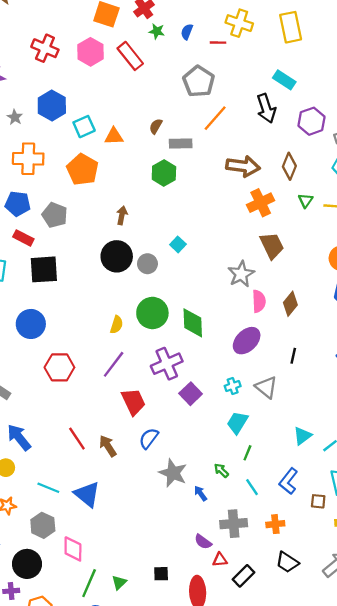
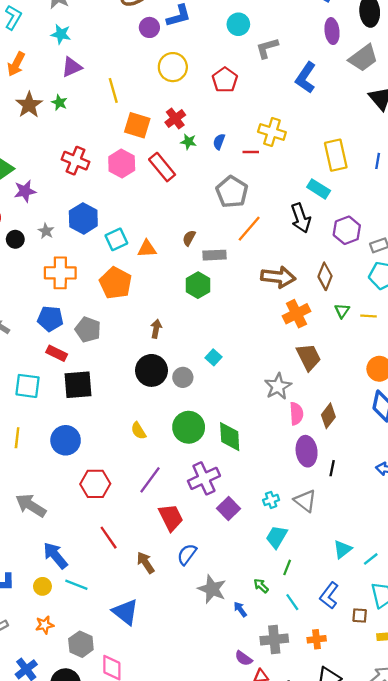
yellow rectangle: (291, 27) -> (336, 155), moved
yellow semicircle: (117, 325) -> (138, 431), moved, turned 132
purple ellipse: (247, 341) -> (307, 451), moved, turned -52
red line: (77, 439) -> (109, 538), moved
cyan line: (48, 488) -> (76, 585), moved

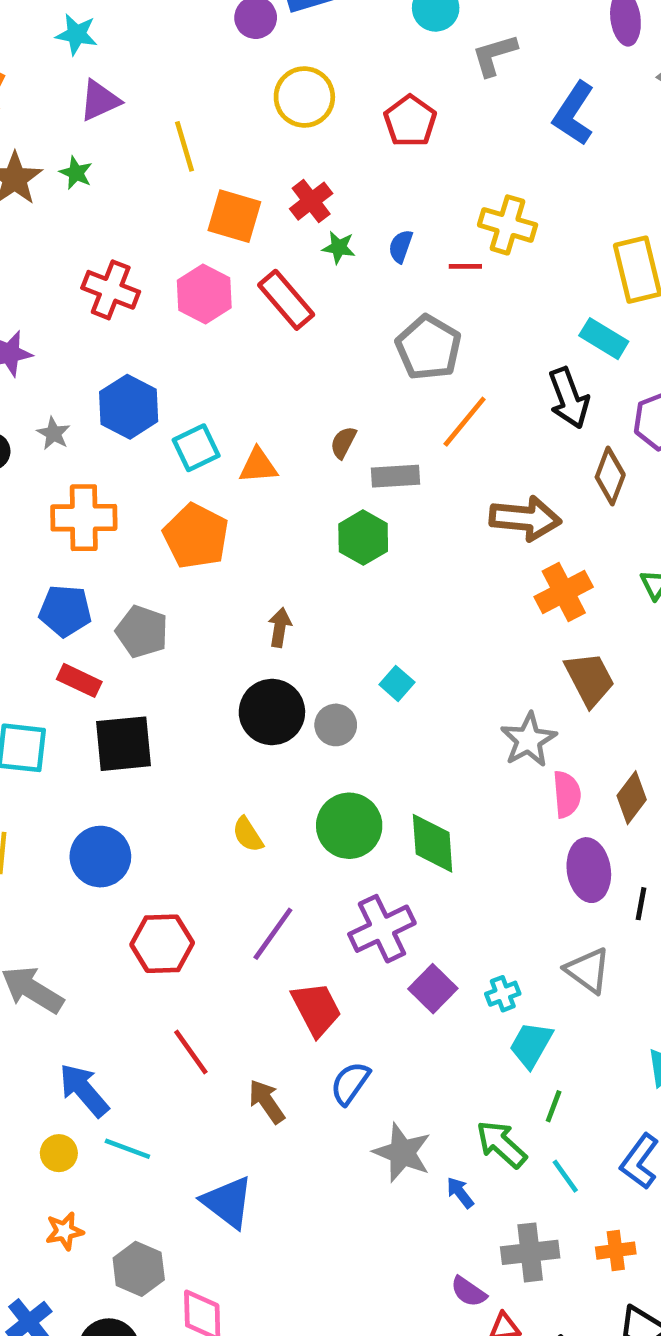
brown diamond: (325, 276) -> (610, 476), moved
cyan cross: (271, 500) -> (503, 994), moved
green arrow: (261, 586) -> (501, 1144), size x1.6

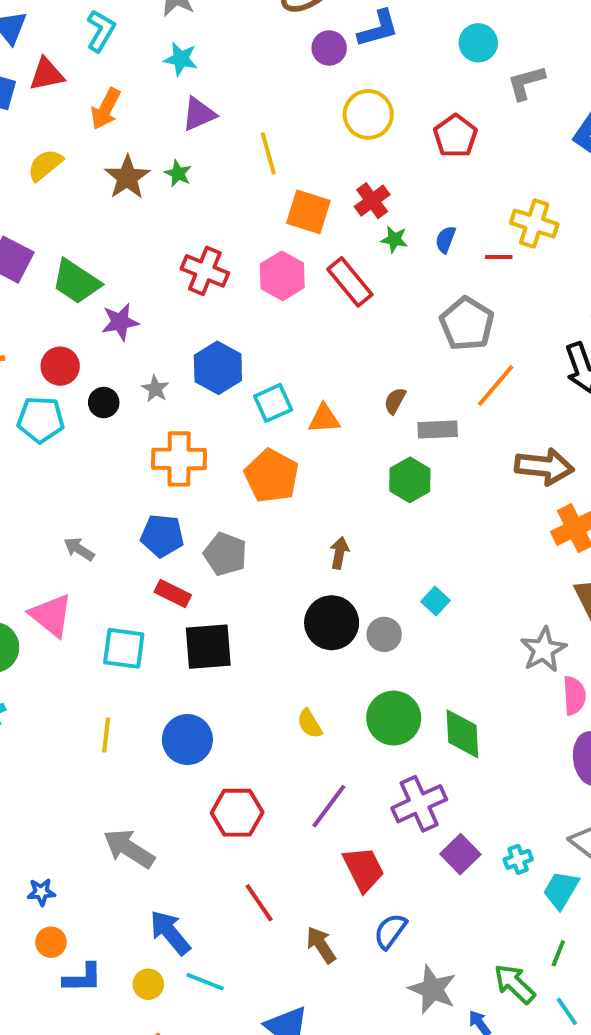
cyan trapezoid: (531, 1045) -> (561, 890), moved

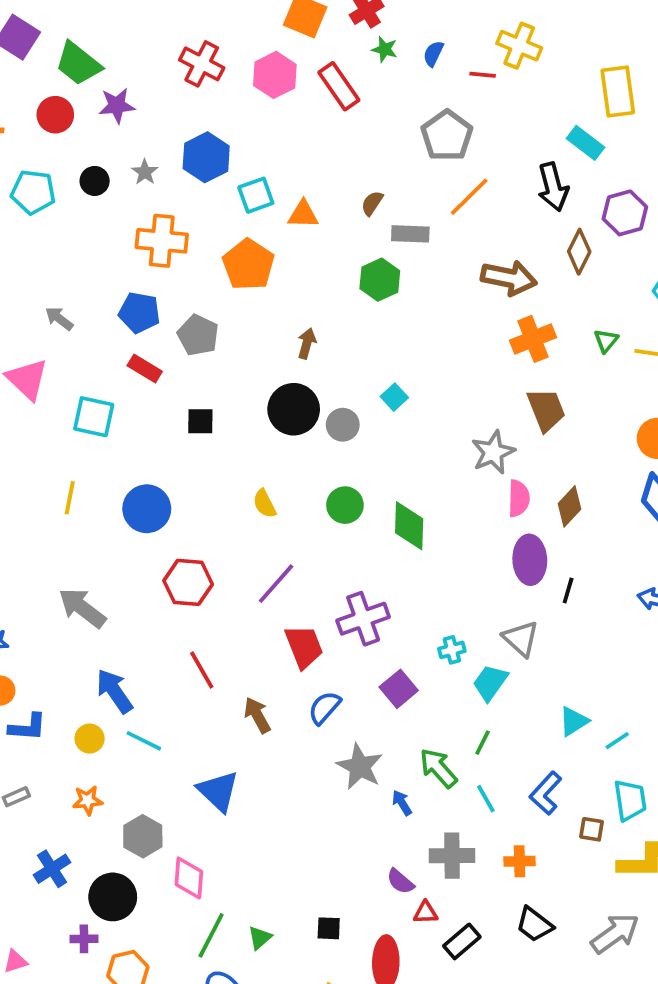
red circle: (60, 366) -> (55, 115), moved
black square: (208, 647) -> (200, 421), moved, size x0.6
green circle: (394, 718) -> (345, 505), size x0.7
purple cross: (419, 804) -> (363, 619), moved
purple square: (460, 854) -> (399, 689), moved

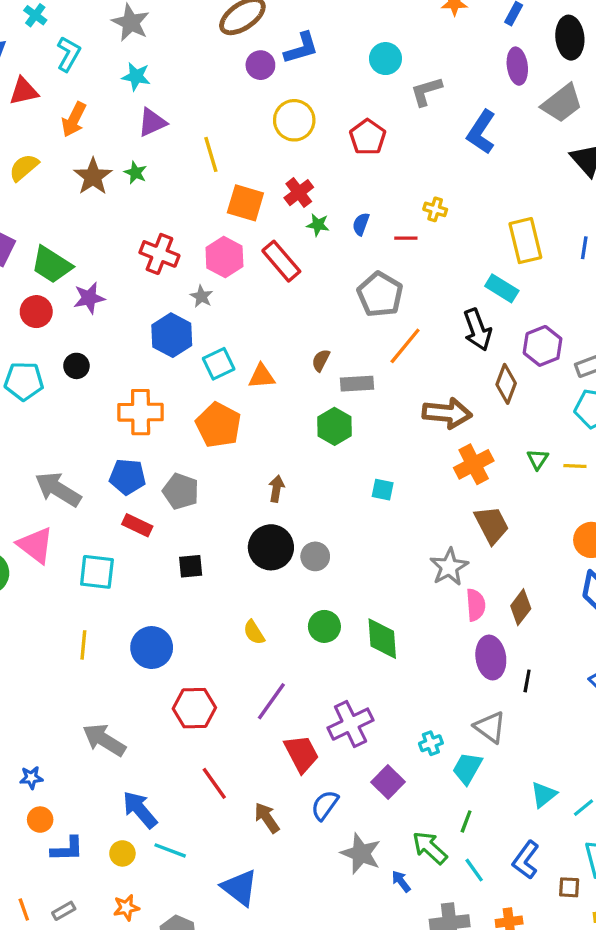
yellow cross: (519, 46) -> (435, 209), size x0.6
gray star: (145, 172) -> (201, 296), moved
gray arrow: (59, 319) -> (58, 489), size x1.8
cyan square: (394, 397) -> (383, 490), moved, turned -30

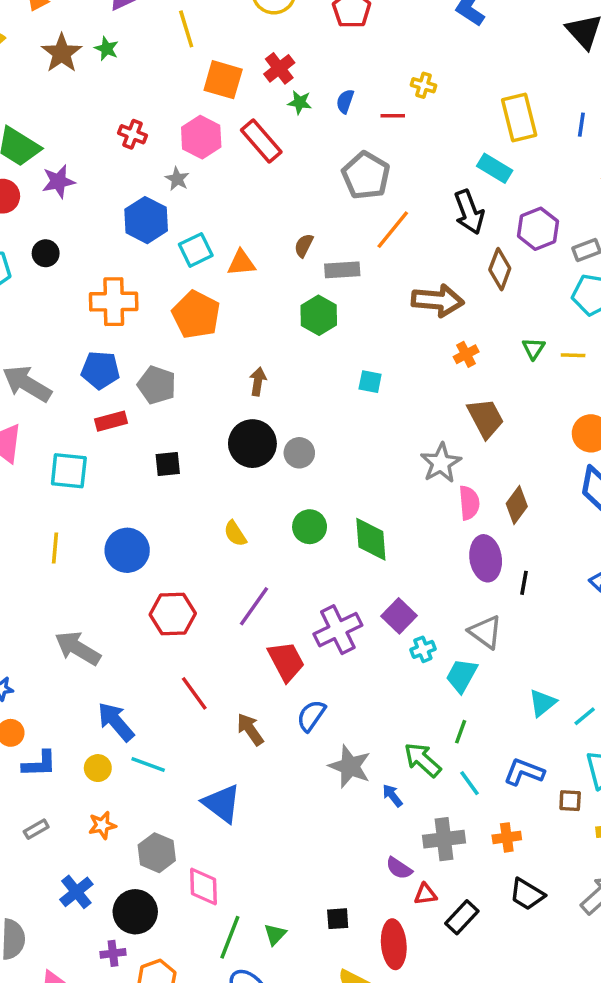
red cross: (159, 254) -> (132, 134), size x0.7
orange cross: (474, 464) -> (466, 354), size x0.6
red rectangle: (137, 525) -> (111, 421), turned -40
purple square: (388, 782) -> (399, 616), moved
blue L-shape: (526, 860) -> (524, 772), turned 75

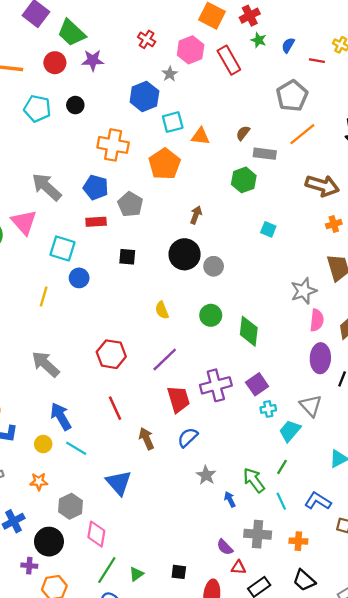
blue circle: (127, 550) -> (79, 278), moved, size x0.7
gray star: (350, 766) -> (206, 475), size x0.7

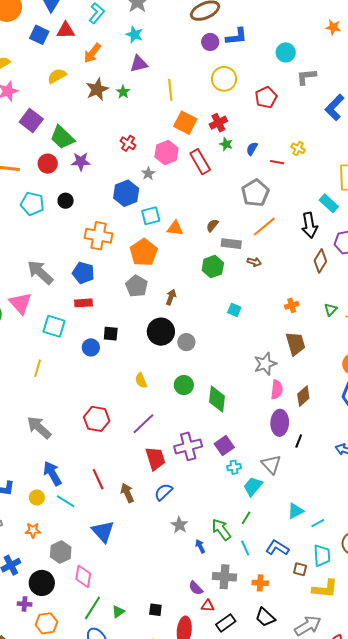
brown arrow: (322, 186) -> (254, 262), moved, size x0.5
gray pentagon: (130, 204) -> (137, 286), moved
blue circle: (79, 278) -> (91, 347), moved
red line: (115, 408) -> (98, 479), moved

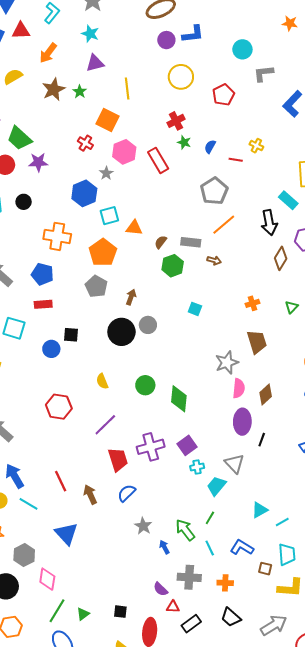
orange square: (185, 123) -> (108, 120), moved
brown semicircle: (212, 225) -> (161, 242), moved
gray circle: (186, 342) -> (148, 325), moved
red hexagon: (97, 419) -> (59, 407), moved

